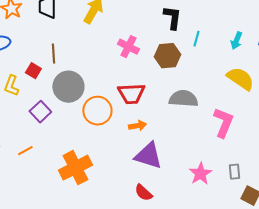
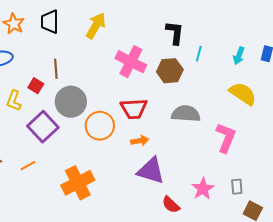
pink cross: (128, 47) -> (131, 62), size x1.4
purple square: (40, 112) -> (43, 127), size x1.4
red semicircle: (143, 193) -> (171, 205), moved

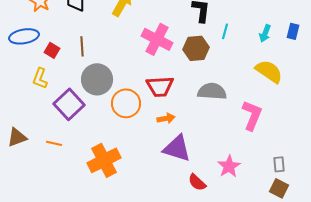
red square: (36, 86) -> (52, 50), moved
orange line: (28, 166) -> (54, 143), turned 42
gray rectangle: (237, 187) -> (279, 164), moved

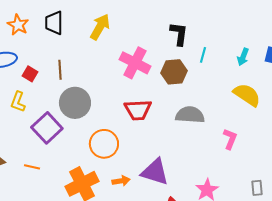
orange circle: (126, 103) -> (104, 144), moved
pink L-shape: (252, 115) -> (230, 139), size x0.7
orange arrow: (166, 118) -> (121, 181), moved

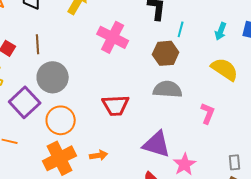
brown hexagon: (174, 72) -> (166, 53), moved
red trapezoid: (138, 110) -> (116, 105), moved
orange circle: (104, 144) -> (61, 120), moved
purple triangle: (155, 172) -> (157, 144), moved

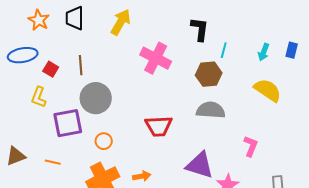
purple square: (25, 102) -> (68, 123), turned 32
pink L-shape: (208, 113) -> (251, 146), moved
orange circle: (61, 120) -> (104, 141), size x0.6

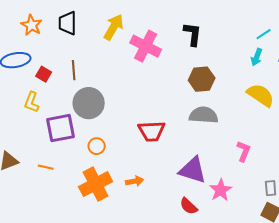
cyan line: (224, 50) -> (264, 34), moved, turned 42
pink cross: (156, 58) -> (146, 46), moved

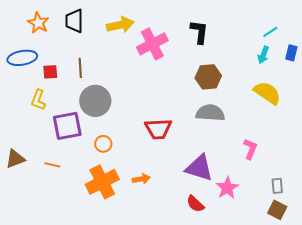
yellow arrow: (114, 27) -> (120, 25), turned 48
pink cross: (146, 46) -> (152, 44), turned 36
red square: (44, 74) -> (50, 72), turned -35

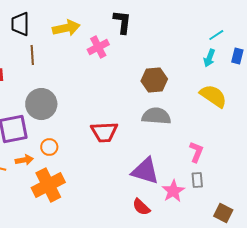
black L-shape: (199, 32) -> (122, 22), moved
pink cross: (152, 44) -> (98, 47), size x0.7
brown line: (80, 68) -> (32, 55), moved
orange arrow: (141, 179) -> (24, 160), moved
gray rectangle: (277, 186) -> (197, 180), moved

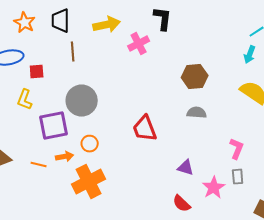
gray semicircle: (156, 116) -> (197, 113), size x0.7
red trapezoid: (104, 132) -> (145, 129), turned 72
purple triangle: (145, 171) -> (186, 168), size x0.6

